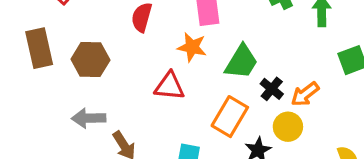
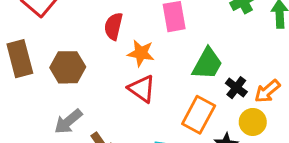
orange star: (192, 47) -> (141, 53), moved
red triangle: (169, 86) -> (142, 89), turned 32
gray arrow: (89, 118) -> (68, 122), turned -36

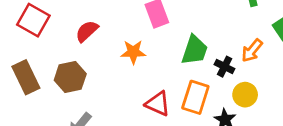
red semicircle: (113, 26) -> (87, 31), moved, turned 45
red triangle: (142, 89) -> (158, 104), moved
orange arrow: (267, 91) -> (252, 50), moved

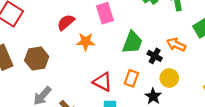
red semicircle: (87, 31) -> (66, 22), moved
orange arrow: (252, 50) -> (176, 45), turned 72
orange rectangle: (195, 97) -> (131, 78), size x0.7

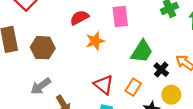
orange star: (86, 42) -> (95, 41), turned -30

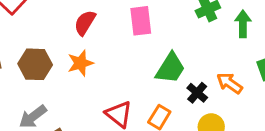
red semicircle: (79, 18) -> (85, 23), turned -30
orange star: (95, 41) -> (80, 63), moved

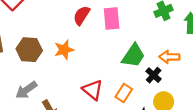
red semicircle: (85, 23) -> (82, 15), moved
orange arrow: (230, 83) -> (169, 57), moved, turned -36

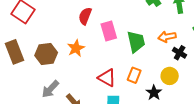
pink rectangle: (112, 18) -> (109, 31), moved
green trapezoid: (133, 56) -> (136, 42), turned -35
black cross: (154, 75) -> (180, 53), moved

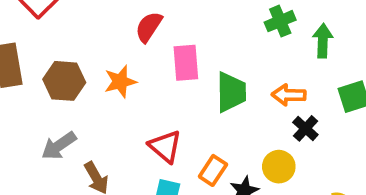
orange rectangle: (134, 75) -> (213, 170), moved

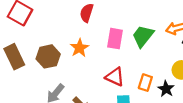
pink rectangle: (186, 63) -> (115, 39), moved, turned 30
green trapezoid: (231, 92) -> (143, 36), turned -125

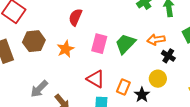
brown hexagon: (48, 56) -> (34, 41), moved

